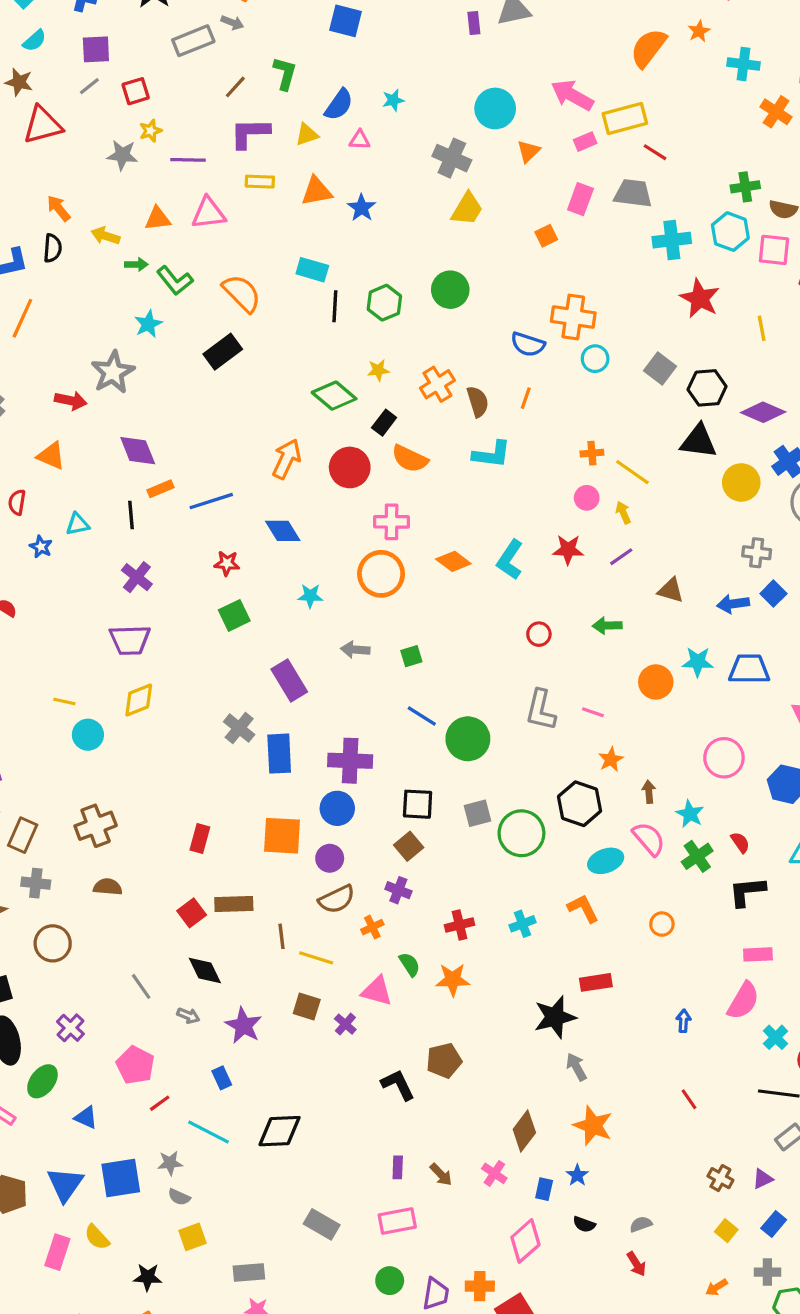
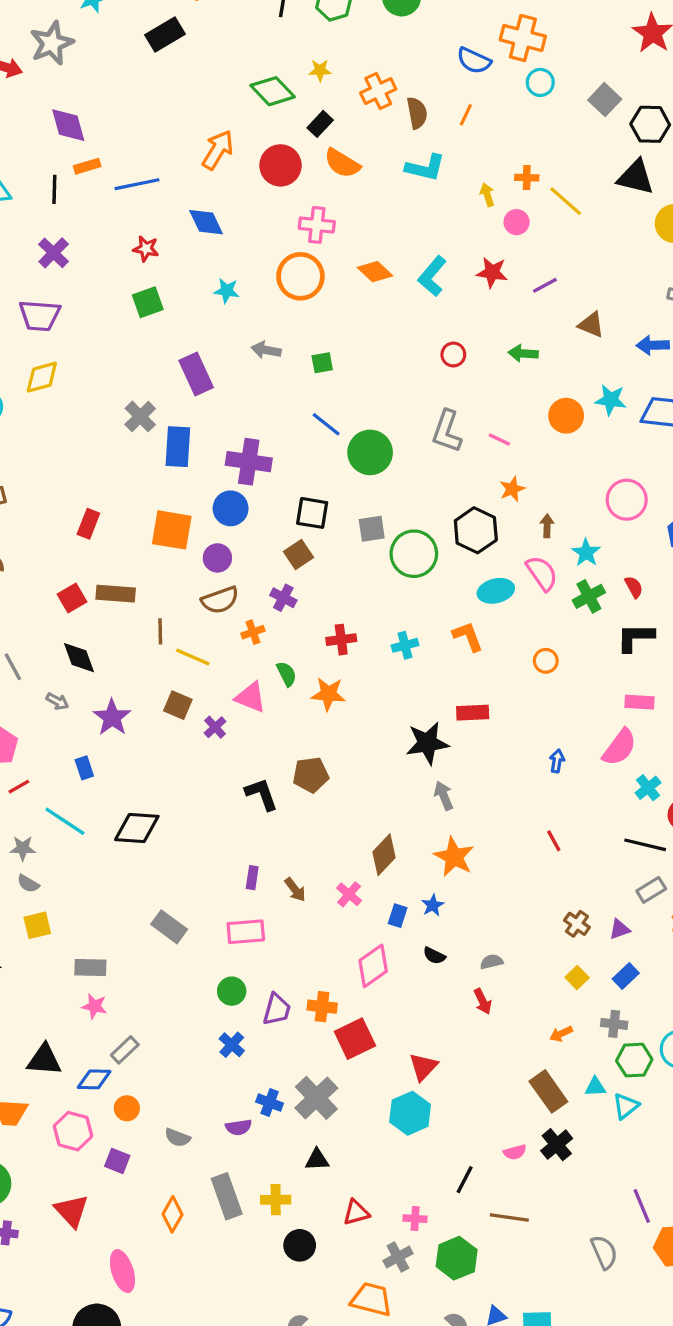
yellow arrow: (623, 513) -> (487, 195), moved

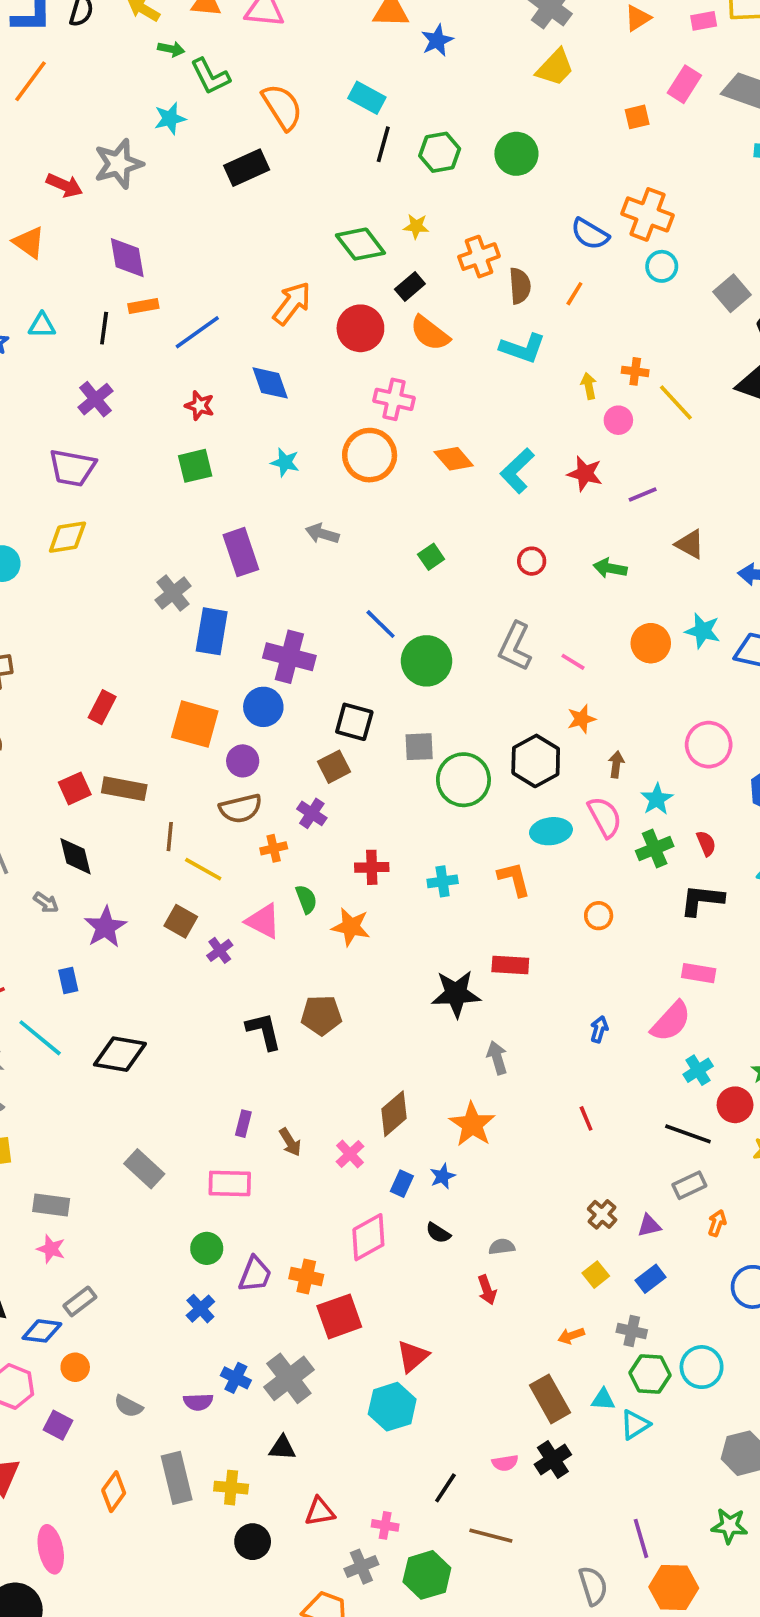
blue line: (137, 184) -> (197, 332), turned -30
green square: (322, 363) -> (431, 557), moved, turned -30
gray arrow: (444, 796) -> (497, 1058), moved

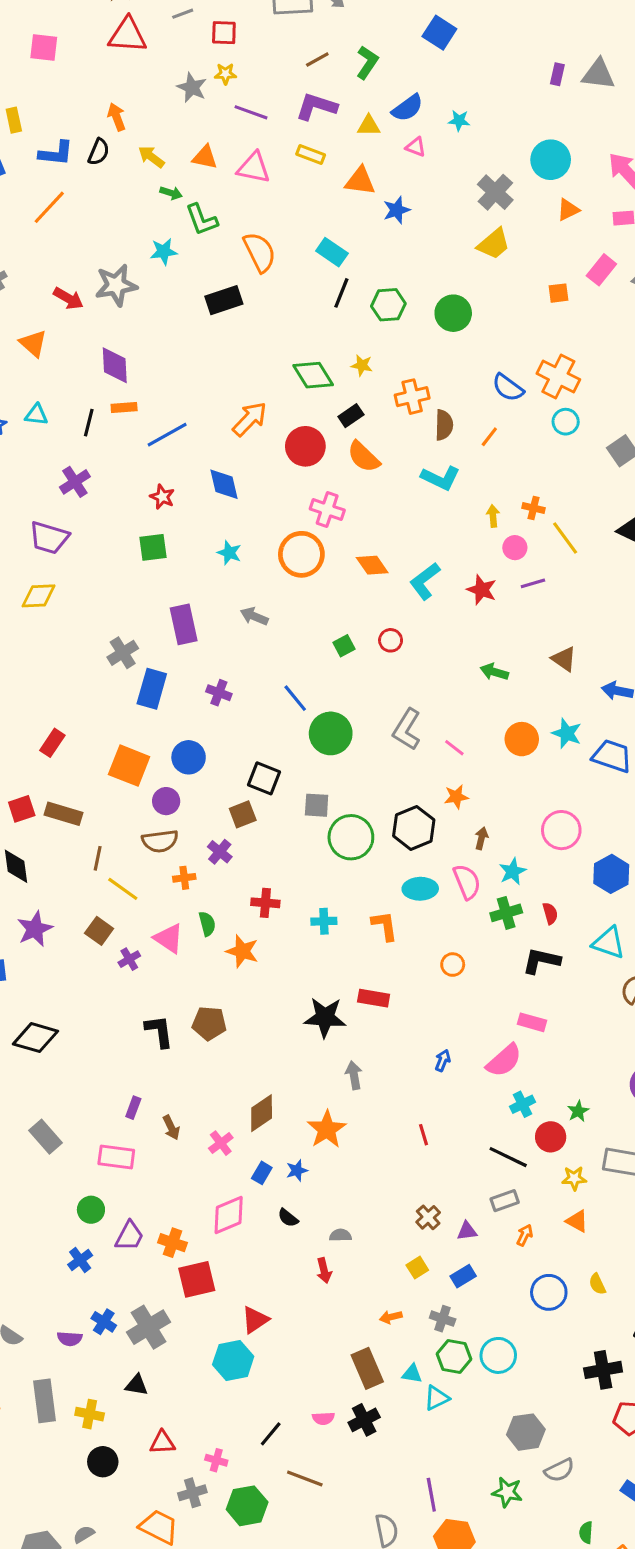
purple line: (643, 494) -> (533, 583), moved
red circle: (532, 561) -> (391, 640), moved
purple cross: (289, 657) -> (219, 693), moved, size x0.6

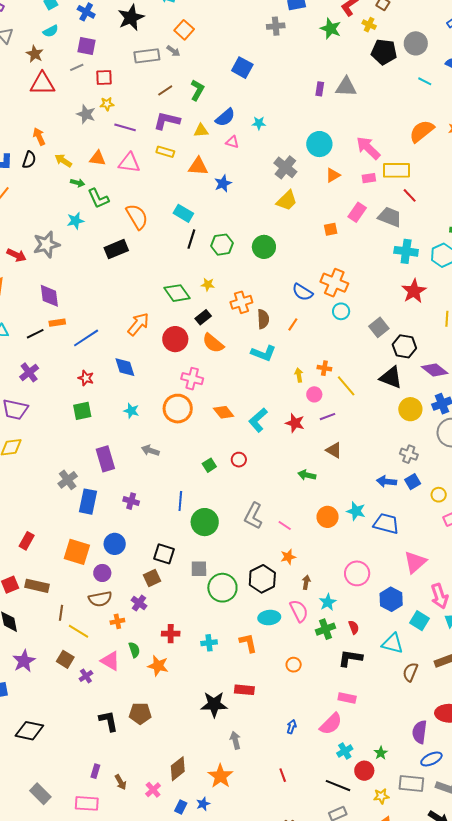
black line: (89, 423) -> (35, 334), turned 54
brown triangle: (564, 659) -> (334, 450), moved
blue line: (295, 698) -> (180, 501), turned 48

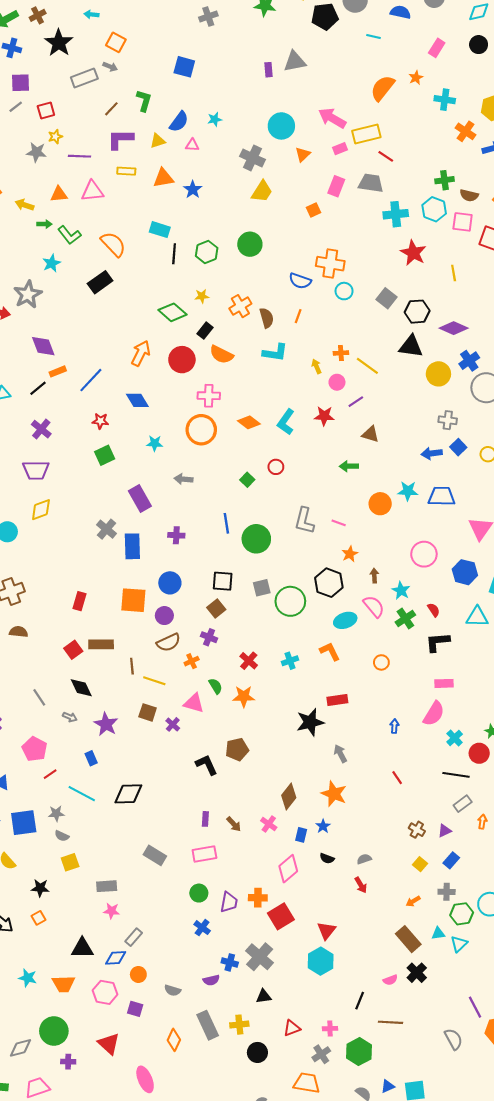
red cross: (171, 634) -> (249, 661), turned -36

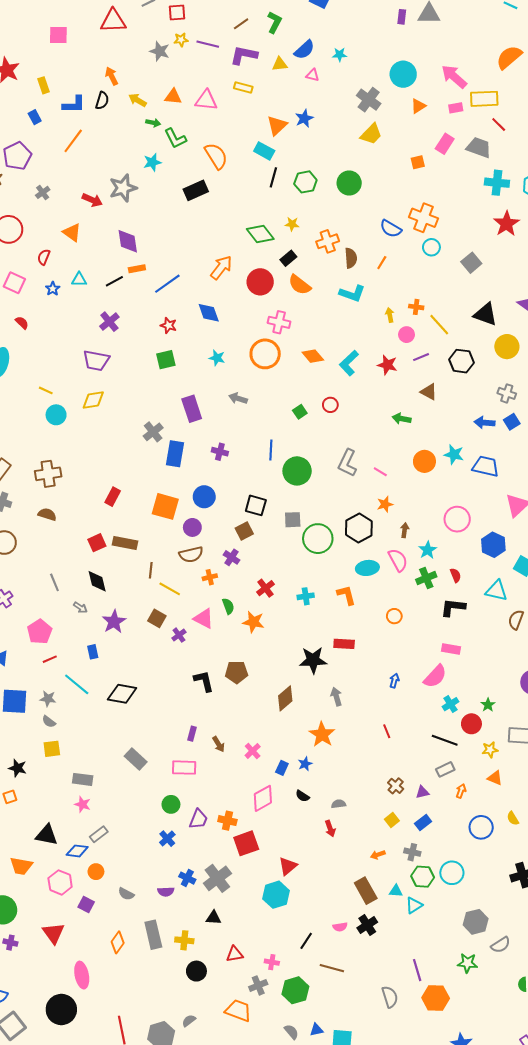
purple line: (79, 156) -> (208, 44), moved
orange triangle: (163, 178) -> (277, 125), moved, turned -45
black hexagon: (417, 312) -> (461, 361), moved
brown diamond: (289, 797) -> (285, 698), moved

